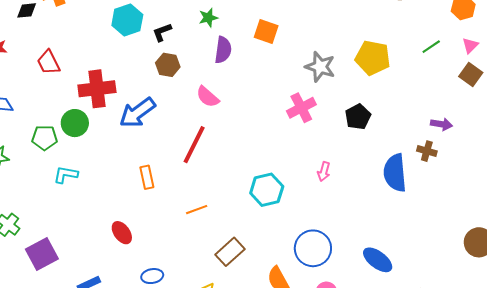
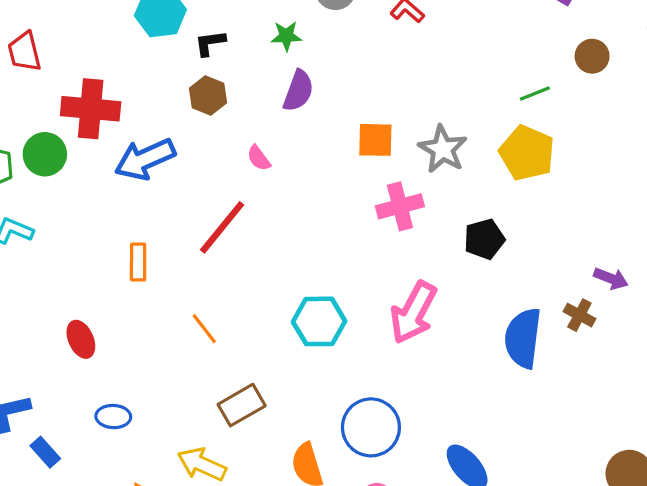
orange square: (266, 32) -> (375, 140), moved, turned -30
green line: (431, 47) -> (535, 93), moved
pink semicircle: (208, 97) -> (259, 158), size x0.7
pink arrow: (324, 172) -> (413, 313), size x2.0
orange line: (197, 210) -> (204, 329), turned 60

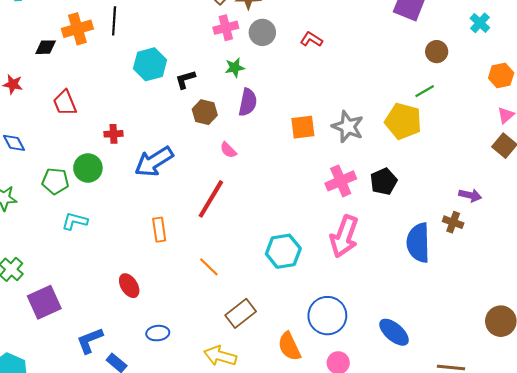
green line: (535, 93) -> (425, 91), moved
brown hexagon: (208, 96) -> (205, 112), moved
red cross: (91, 109) -> (114, 134), size x0.5
pink cross: (400, 206) -> (341, 181), moved

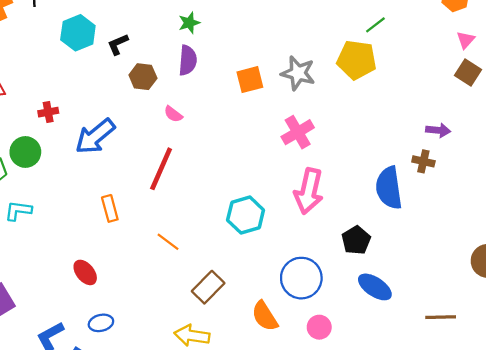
green star: (235, 68) -> (189, 23), moved
black pentagon: (384, 182) -> (356, 240), moved
blue ellipse: (158, 333) -> (101, 323), moved

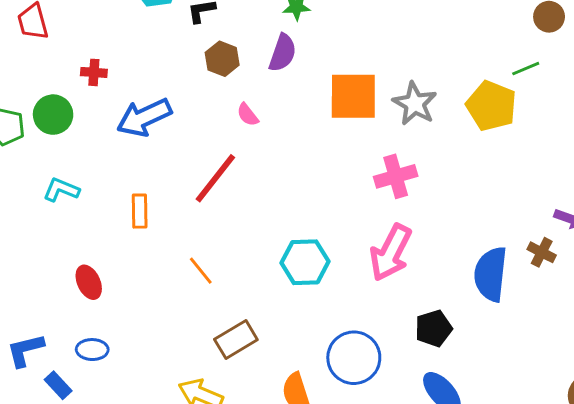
orange square: (250, 80) -> (353, 96), size x1.5
cyan L-shape: (18, 211) -> (61, 190), moved

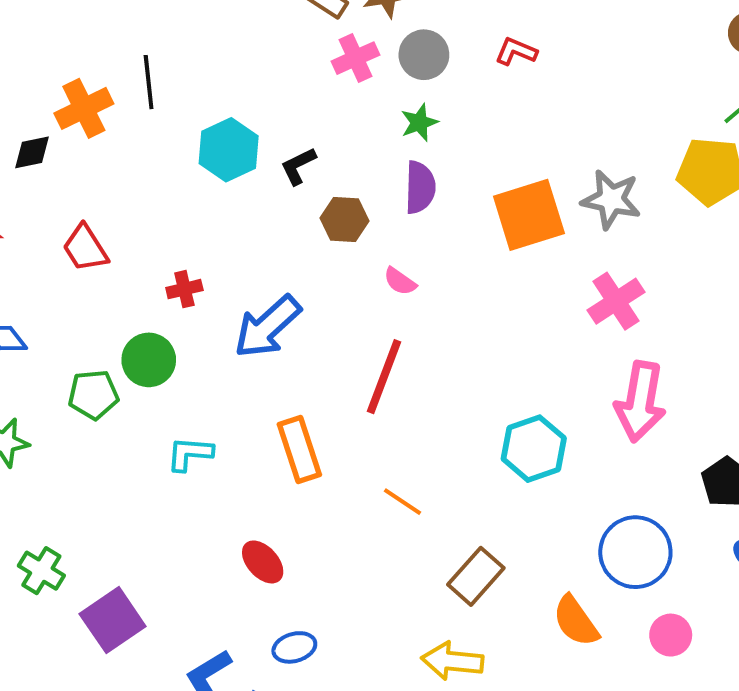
orange rectangle: (140, 211) -> (299, 450), size x1.4

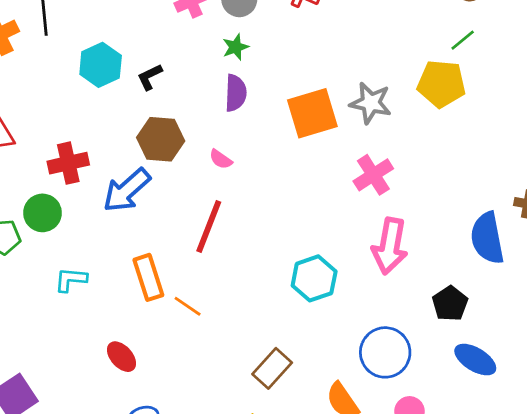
brown hexagon: (344, 219) -> (161, 139), moved, size x1.4
red cross: (184, 289) -> (68, 163), size x1.6
orange line: (403, 502) -> (188, 306), moved

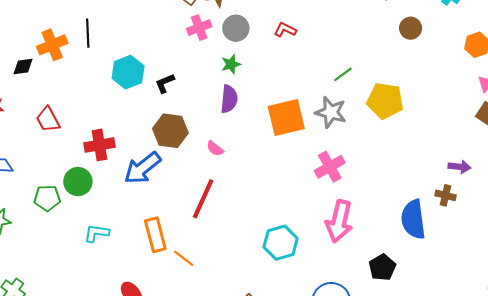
green line: (463, 40) -> (343, 74), moved

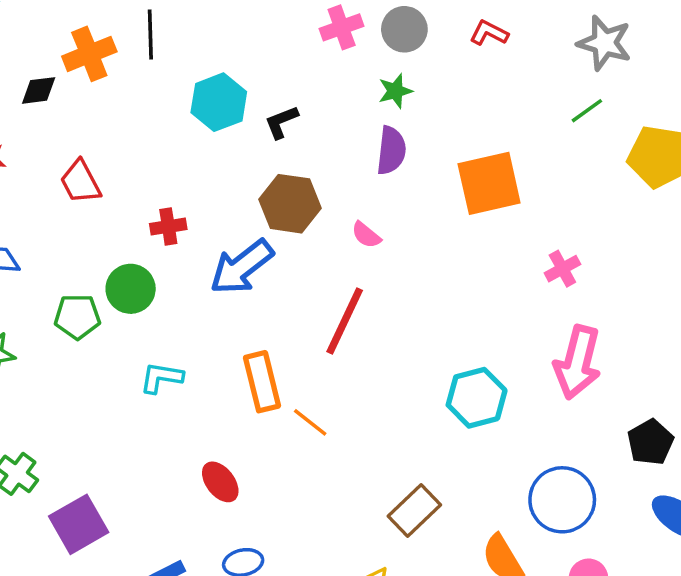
gray star: (331, 112) -> (604, 43), moved
red cross: (100, 145) -> (168, 226), size x0.7
pink cross: (330, 167) -> (562, 269), size x0.7

